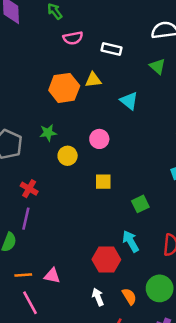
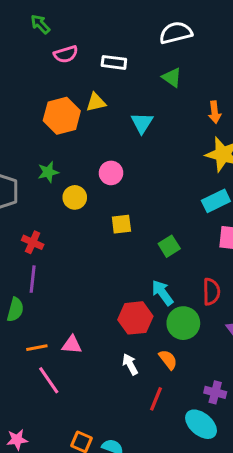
cyan triangle: (129, 101) -> (142, 123), turned 30
green circle: (160, 288) -> (183, 323), moved

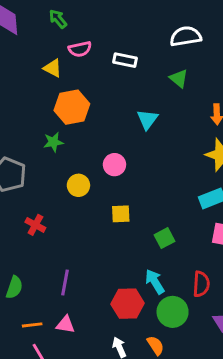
yellow triangle: (96, 102) -> (53, 68), moved, turned 36
green star: (48, 172) -> (53, 142), moved
purple line: (33, 279) -> (65, 283), moved

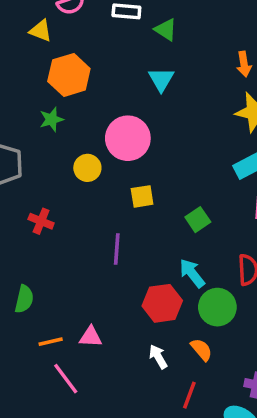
green triangle: (179, 78) -> (166, 30), moved
pink circle: (114, 165) -> (128, 138), size x1.6
purple line: (65, 283) -> (117, 249), moved

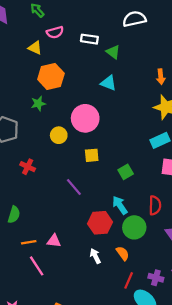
cyan triangle: (161, 79) -> (108, 83), turned -42
purple line: (117, 249) -> (74, 187), turned -48
red line: (189, 395) -> (129, 280), moved

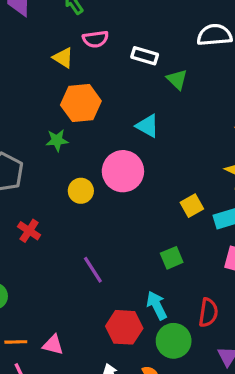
cyan triangle: (108, 83) -> (147, 126), moved
yellow square: (92, 155) -> (192, 206), moved, turned -32

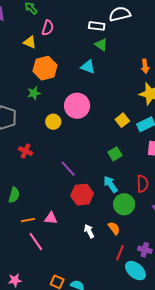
pink semicircle: (95, 39) -> (48, 28), turned -56
white rectangle: (145, 56) -> (97, 26), moved
cyan triangle: (147, 126) -> (88, 67), moved
red hexagon: (124, 327) -> (82, 195), moved

